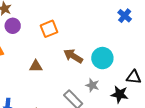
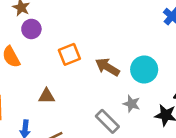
orange square: (49, 29) -> (69, 54), moved
brown triangle: (36, 66) -> (47, 96), moved

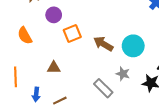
purple circle: (31, 29) -> (54, 15), moved

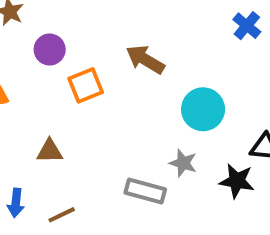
brown arrow: (103, 44) -> (145, 59), moved
gray rectangle: (103, 88) -> (145, 191), turned -30

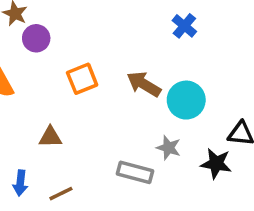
blue cross: (247, 26) -> (184, 26), moved
purple circle: (50, 50) -> (36, 38), moved
brown arrow: (145, 59) -> (144, 84), moved

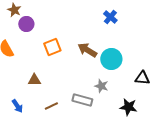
black star: (216, 164) -> (128, 107), moved
blue arrow: (20, 183) -> (17, 106), turned -40
brown line: (61, 194) -> (51, 106), moved

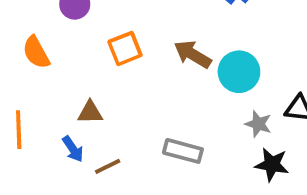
gray star: (101, 86) -> (258, 124), moved
blue arrow: (17, 106) -> (73, 149), moved
brown line: (51, 106) -> (108, 166), moved

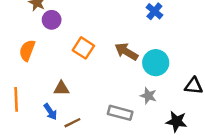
orange square: (125, 49) -> (83, 48), turned -35
orange semicircle: (36, 52) -> (27, 50), turned 50
gray star: (258, 124) -> (148, 96), moved

